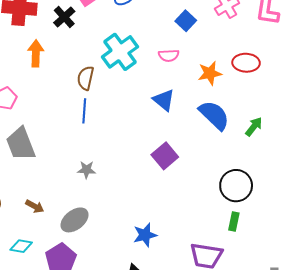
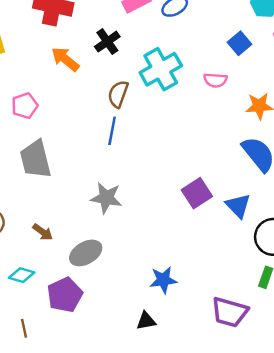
black cross: (64, 17) -> (107, 42), moved
orange arrow: (36, 53) -> (65, 59), turned -60
blue triangle: (164, 100) -> (238, 206), moved
gray star: (86, 170) -> (106, 198), size x1.5

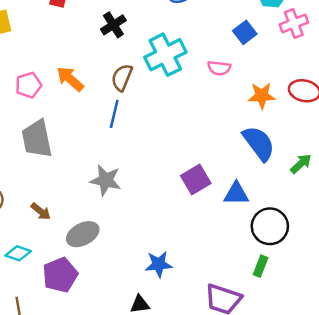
orange arrow: (65, 59) -> (70, 79), moved
blue triangle: (238, 206) -> (236, 194), turned -48

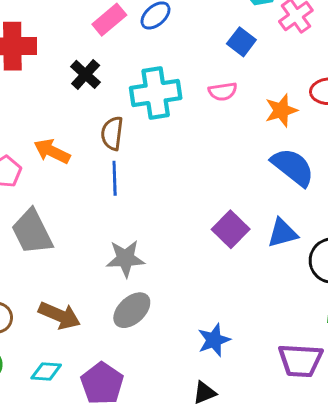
cyan cross: (165, 55) -> (156, 93), turned 33
brown arrow: (41, 211) -> (59, 315), size x1.6
gray ellipse: (83, 234) -> (132, 310), moved

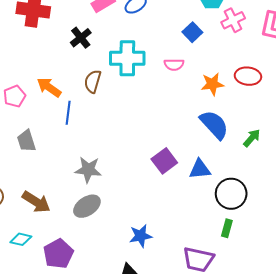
blue line: (115, 178) -> (68, 113), moved
gray trapezoid: (32, 232) -> (26, 141), size x0.7

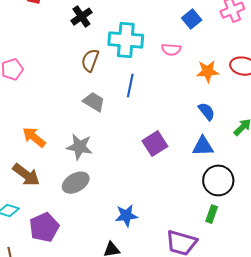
orange arrow: (49, 87) -> (34, 137), moved
blue line: (68, 113) -> (130, 85), moved
blue semicircle: (214, 125) -> (207, 111), size x0.6
gray trapezoid: (26, 141) -> (94, 102), moved, turned 135
blue triangle: (200, 169) -> (203, 146), moved

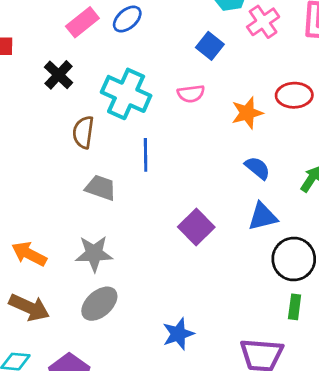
cyan cross: (126, 40) -> (126, 94), turned 32

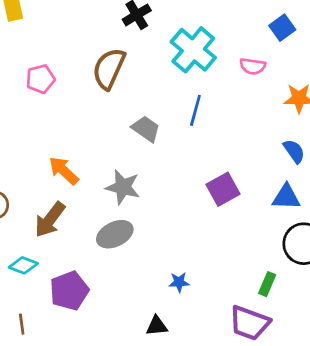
brown semicircle: (83, 132) -> (109, 69), moved, size x1.4
brown arrow: (29, 307) -> (50, 220), turned 87
green rectangle: (295, 307) -> (267, 284), moved
blue star: (178, 334) -> (179, 282), size x0.7

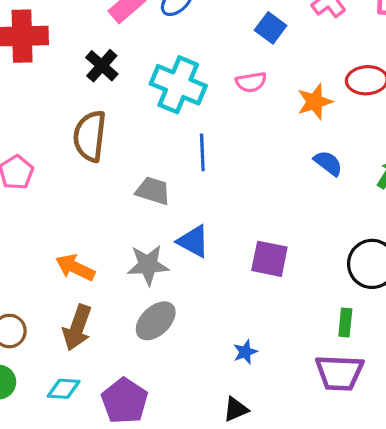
purple square: (223, 189) -> (269, 259), moved, turned -32
blue triangle: (286, 197) -> (193, 241), moved, turned 44

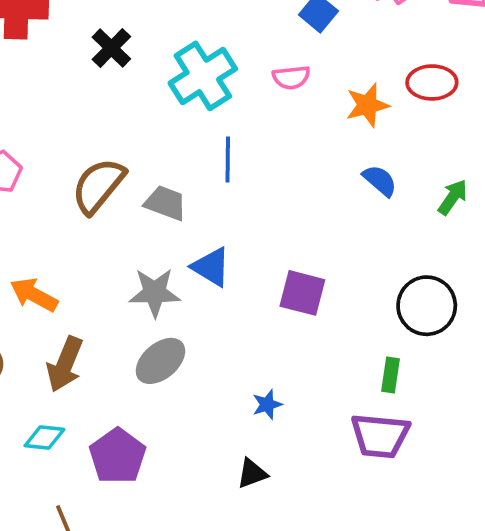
cyan cross: (178, 85) -> (203, 76), turned 32
brown semicircle: (90, 136) -> (98, 186), moved, turned 30
orange arrow: (75, 267) -> (34, 295), moved

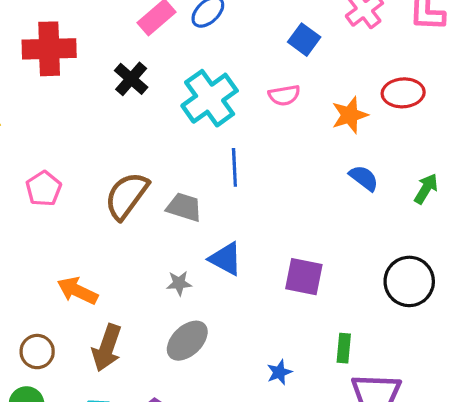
gray star: (155, 293) -> (179, 283), size x0.6
green rectangle: (390, 375) -> (344, 348), moved

